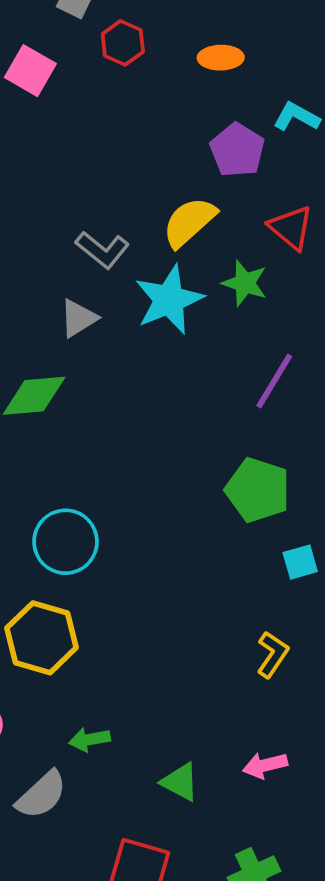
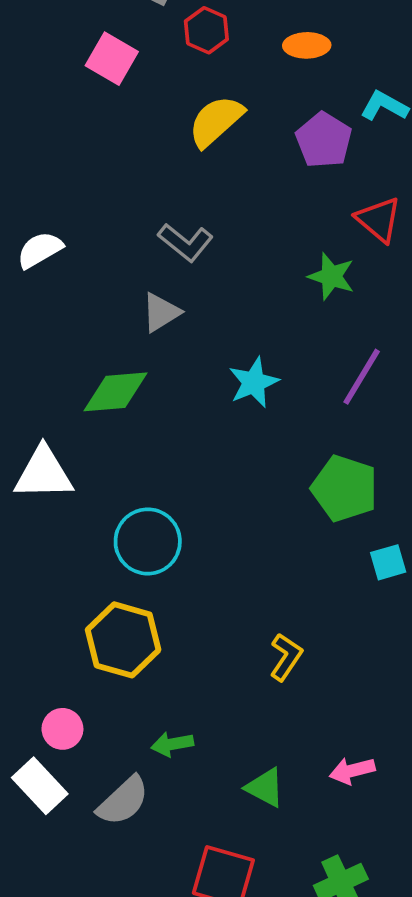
yellow semicircle: (189, 222) -> (216, 121), moved
cyan star: (169, 300) -> (254, 382), moved, size x0.7
yellow L-shape: (272, 654) -> (286, 657), moved

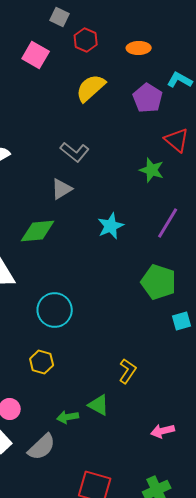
yellow hexagon: (123, 640) -> (42, 362), size x0.6
green triangle: (265, 788) -> (99, 405), moved

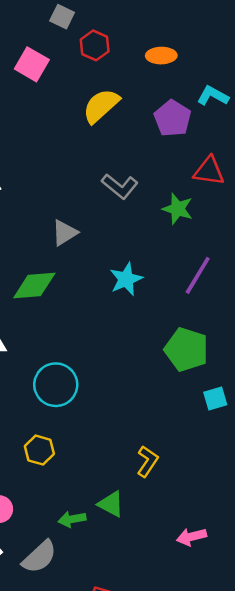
red triangle: (177, 140) -> (209, 171), turned -32
gray L-shape: (75, 152) -> (120, 186), moved

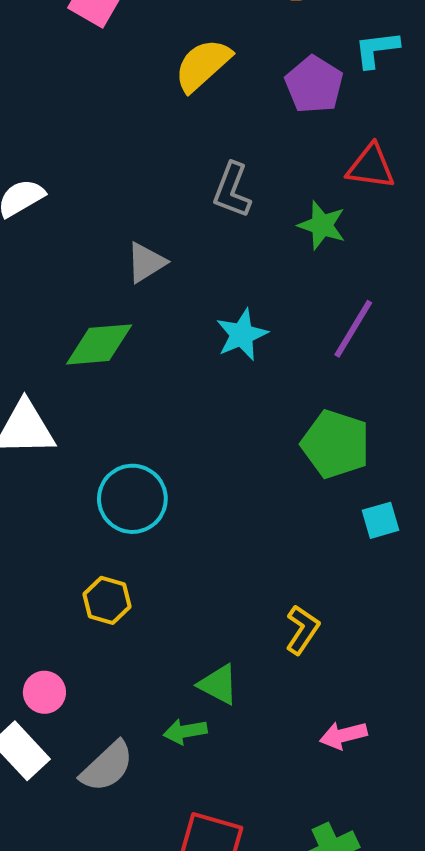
cyan L-shape: (213, 96) -> (377, 49), turned -36
gray L-shape: (120, 186) -> (232, 190), turned 72
yellow L-shape: (147, 461) -> (302, 630), moved
green arrow: (72, 519) -> (185, 731), moved

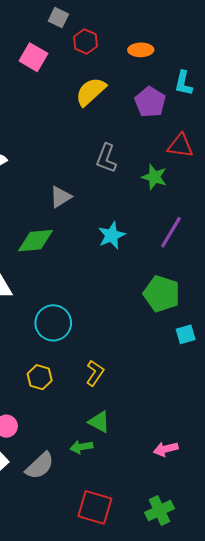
cyan L-shape: (377, 49) -> (183, 83), turned -70
yellow L-shape: (302, 630) -> (95, 373), moved

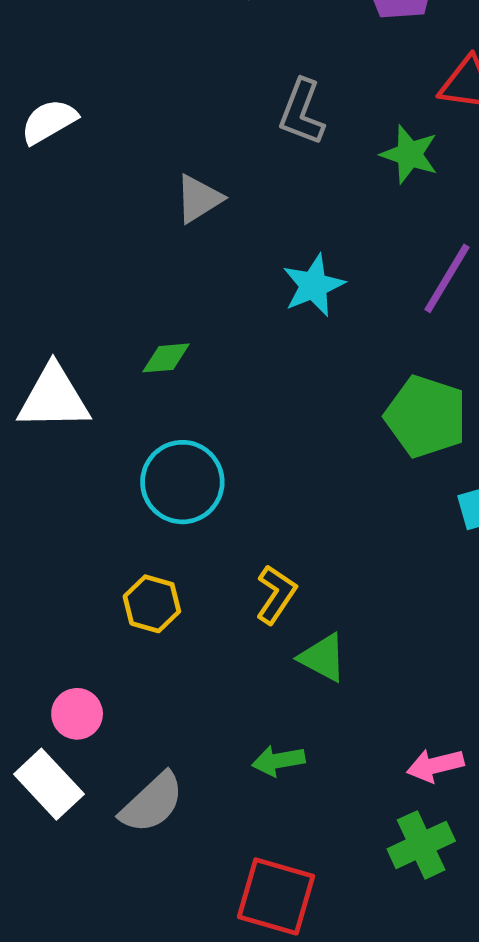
green diamond: (35, 241) -> (166, 358), moved, size x0.6
green triangle: (99, 422) -> (323, 658), moved
green arrow: (81, 447) -> (278, 761), moved
green cross: (160, 511) -> (421, 845), moved

